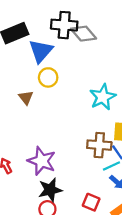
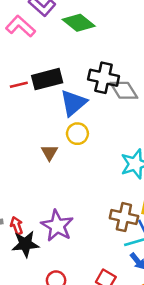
black star: (50, 190) -> (25, 244), moved

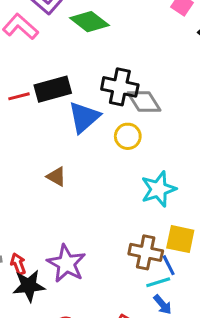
yellow circle: (77, 134) -> (128, 136), moved
brown triangle: (50, 153) -> (56, 177), turned -30

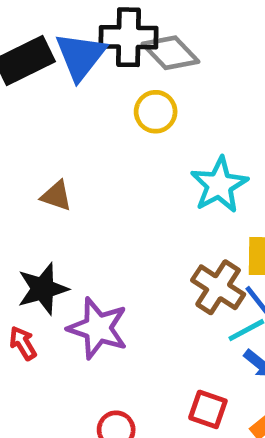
blue triangle: (84, 117) -> (80, 56), moved
brown cross: (146, 252) -> (218, 287), turned 32
black star: (29, 286) -> (43, 289), moved

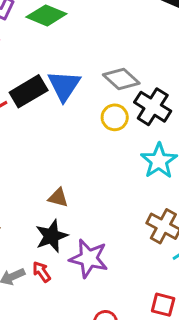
black cross: (129, 37) -> (153, 107), moved, turned 36
brown triangle: (56, 196) -> (58, 198), moved

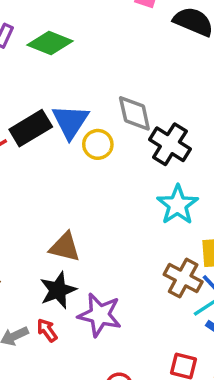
gray diamond: (121, 79) -> (134, 113), turned 36
yellow circle: (115, 117) -> (98, 144), moved
brown triangle: (58, 198) -> (65, 247), size x1.4

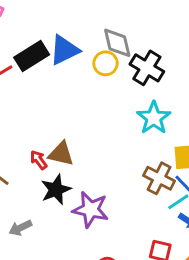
blue triangle: (70, 121) -> (64, 50), turned 32
yellow circle: (98, 144) -> (105, 63), moved
red arrow: (47, 330) -> (39, 160), moved

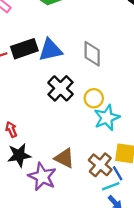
yellow circle: (105, 63) -> (94, 98), moved
black cross: (147, 68) -> (61, 88), moved
brown triangle: (61, 154) -> (64, 158), moved

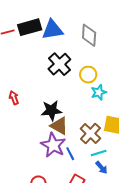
cyan star: (107, 118) -> (99, 92), size x0.7
black star: (19, 155) -> (51, 110), moved
blue line: (118, 173) -> (70, 154), moved
purple star: (42, 177) -> (53, 145), moved

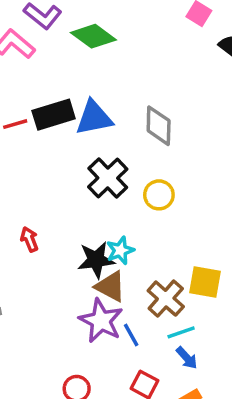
cyan star: (99, 92) -> (120, 250), moved

